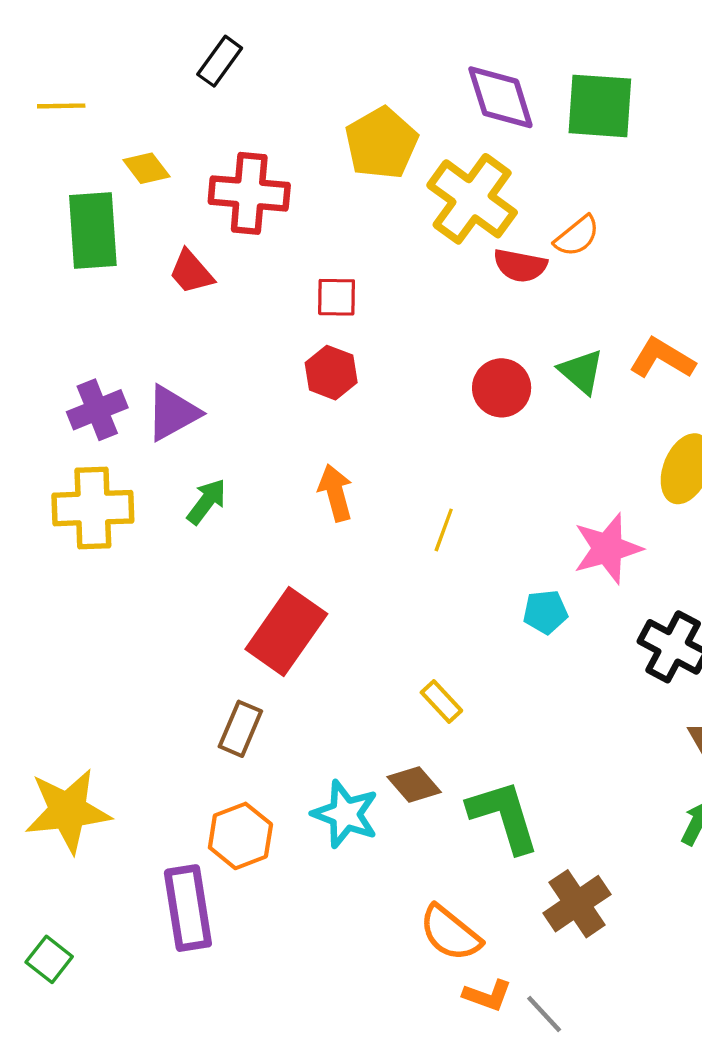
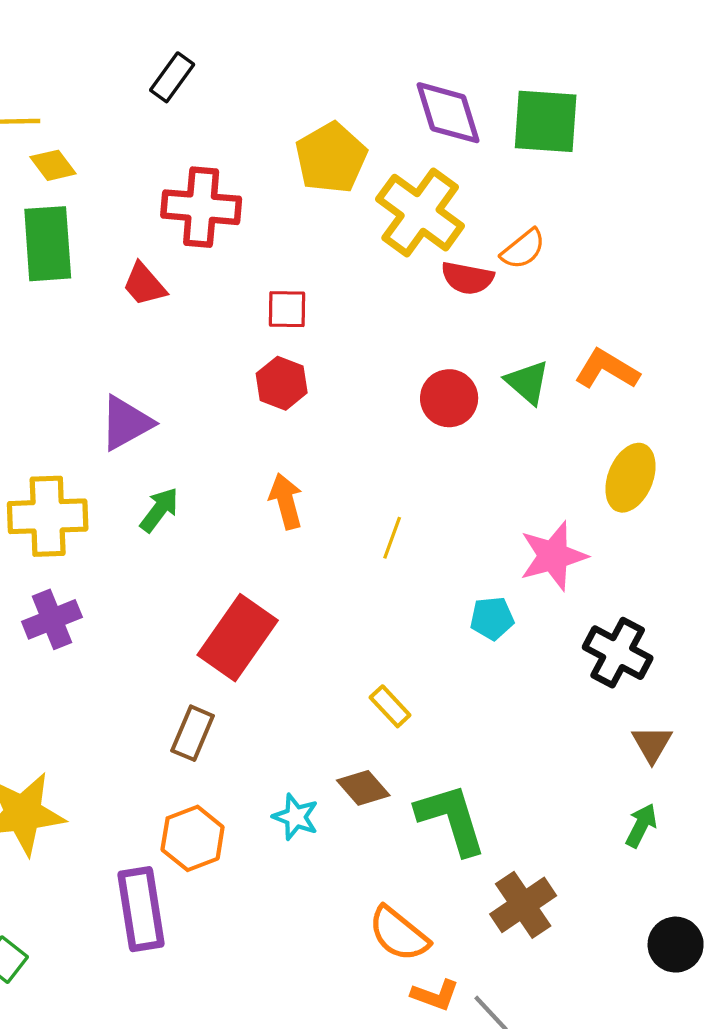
yellow diamond: (146, 168) -> (53, 165), moved
purple cross: (97, 410) -> (52, 619), moved
cyan star: (345, 814) -> (296, 817), size x0.7

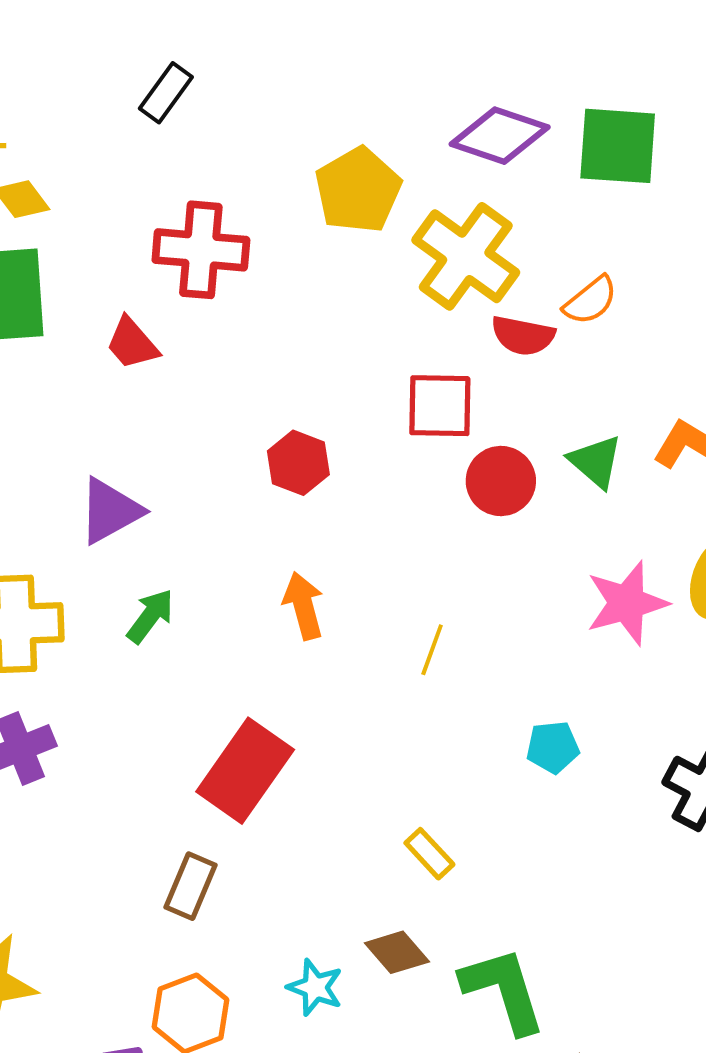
purple diamond: (448, 113) -> (500, 136), turned -54
red square: (287, 309) -> (440, 406), moved, size x1.4
pink star: (553, 556) -> (627, 603), moved

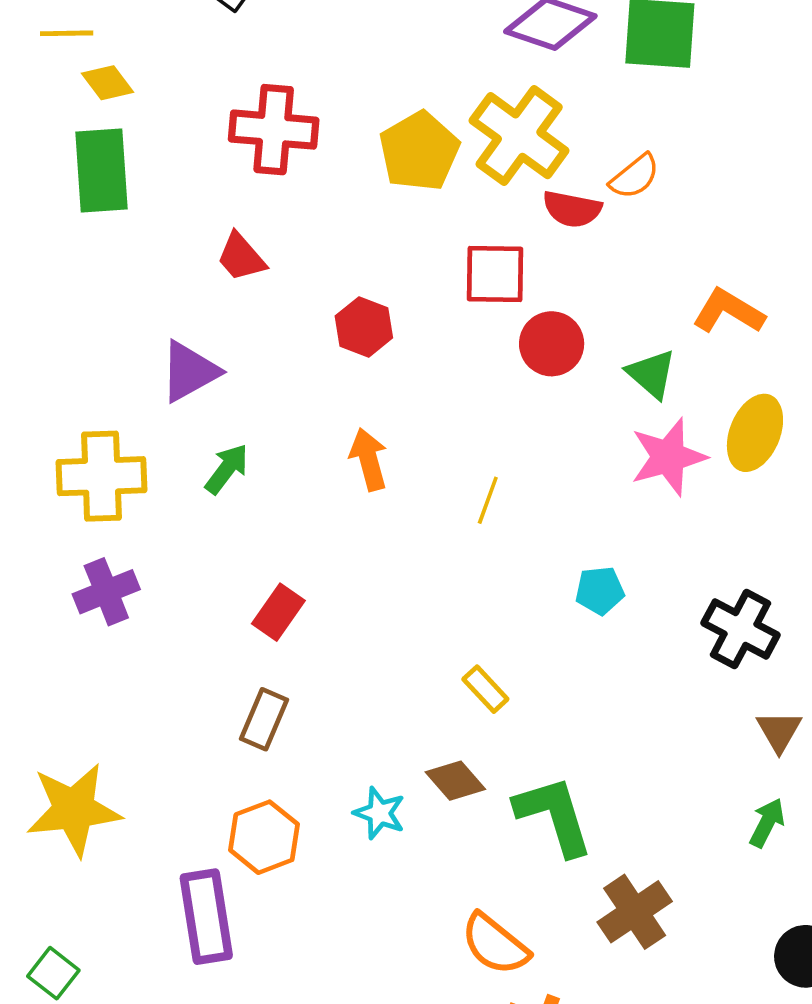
yellow pentagon: (358, 190) -> (419, 151), moved
red trapezoid: (132, 343) -> (241, 257), moved
green triangle: (596, 462) -> (651, 374), moved
red rectangle: (245, 771) -> (278, 612), moved, size x0.6

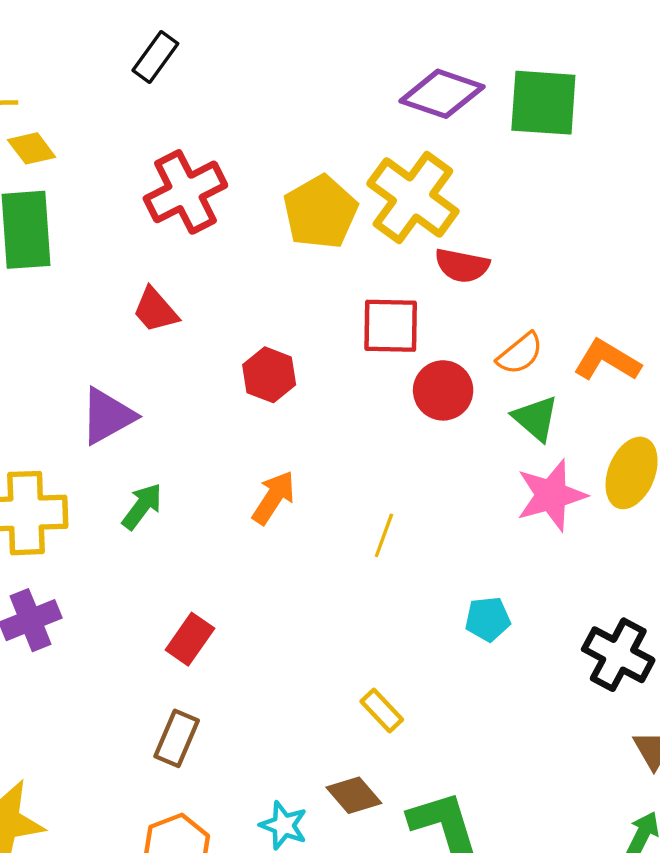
red cross: (274, 130) -> (185, 192), turned -32
orange semicircle: (635, 177) -> (520, 354), moved
orange arrow: (369, 459) -> (274, 497), turned 48

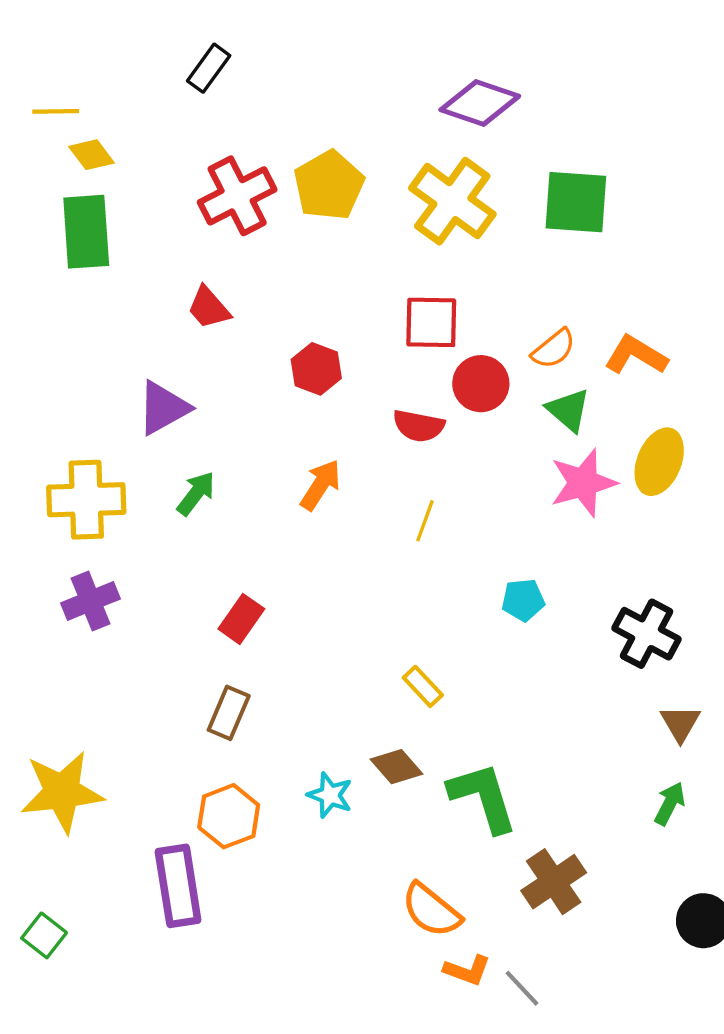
green square: (543, 103) -> (576, 202), moved
yellow pentagon: (320, 212) -> (329, 185), moved
red semicircle: (462, 266) -> (419, 426), moved

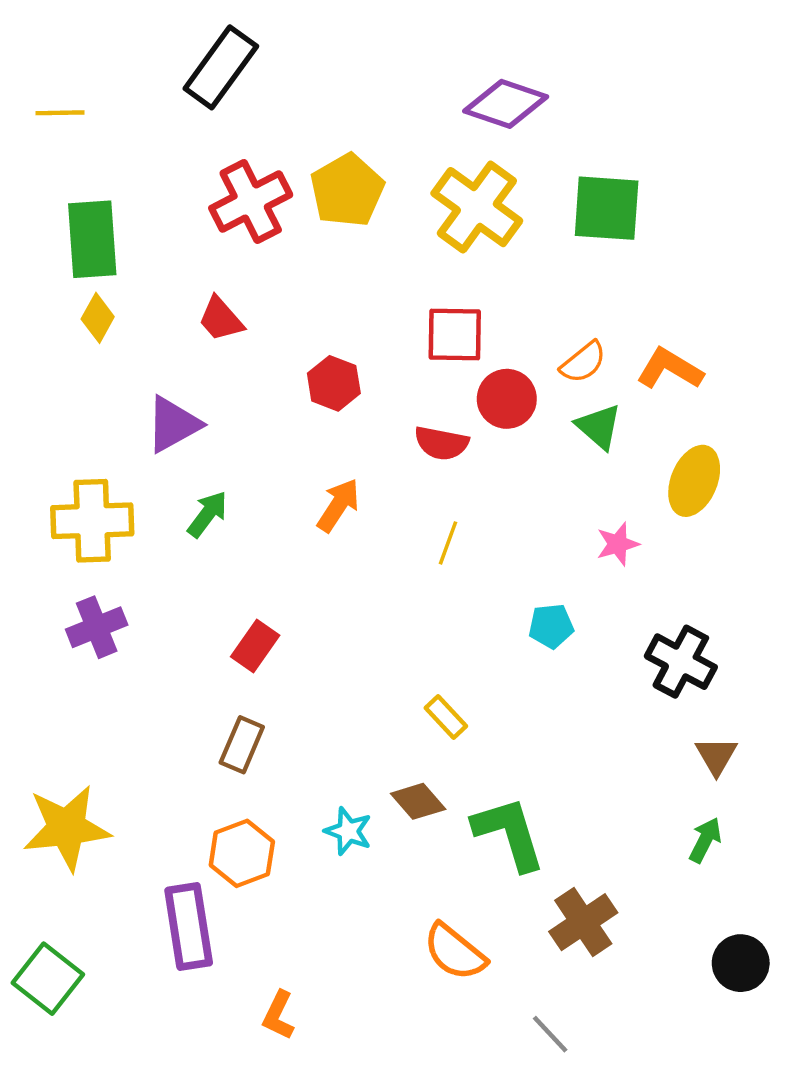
black rectangle: (209, 68) -> (221, 67), size x1.6
yellow diamond: (92, 155) -> (98, 318), moved, turned 66
pink star: (583, 483) -> (618, 544), moved, size x0.6
green square: (44, 935) -> (48, 979), size x1.5
orange L-shape: (467, 970) -> (278, 1015), moved, turned 96

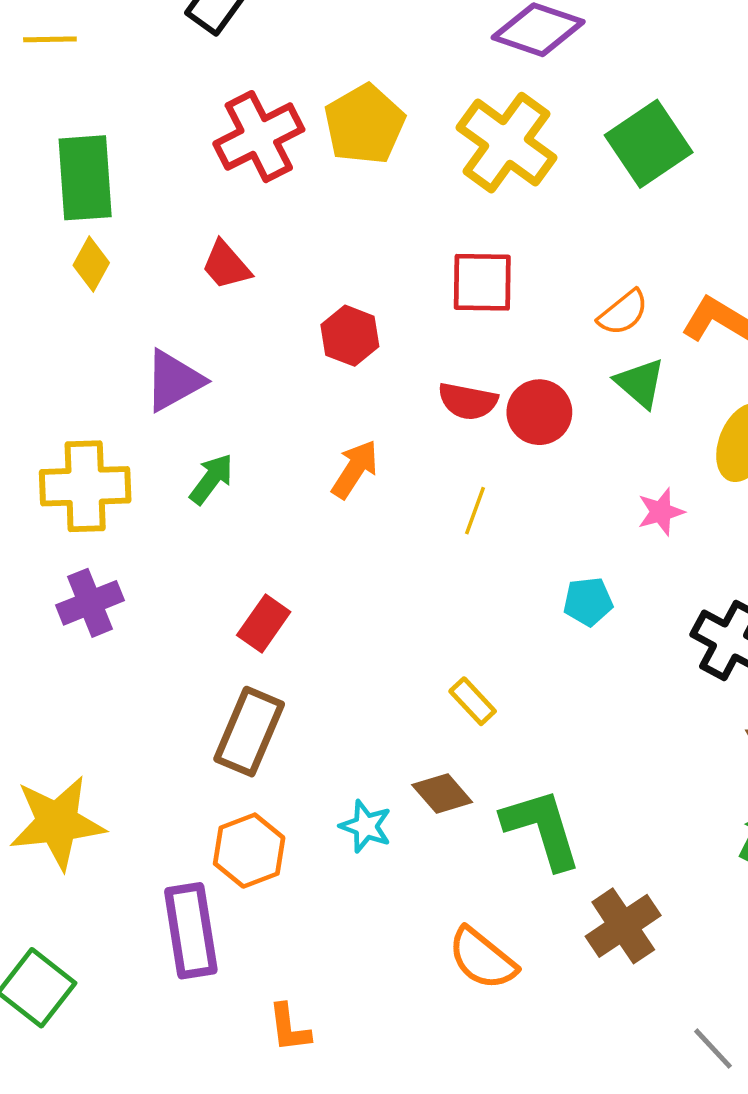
green square: (607, 208) -> (649, 144), turned -38
red circle: (507, 399) -> (539, 412), moved
brown rectangle: (242, 745) -> (249, 732), size x1.4
orange L-shape: (278, 1015) -> (289, 1028), turned -33
gray line: (550, 1034) -> (713, 1049), moved

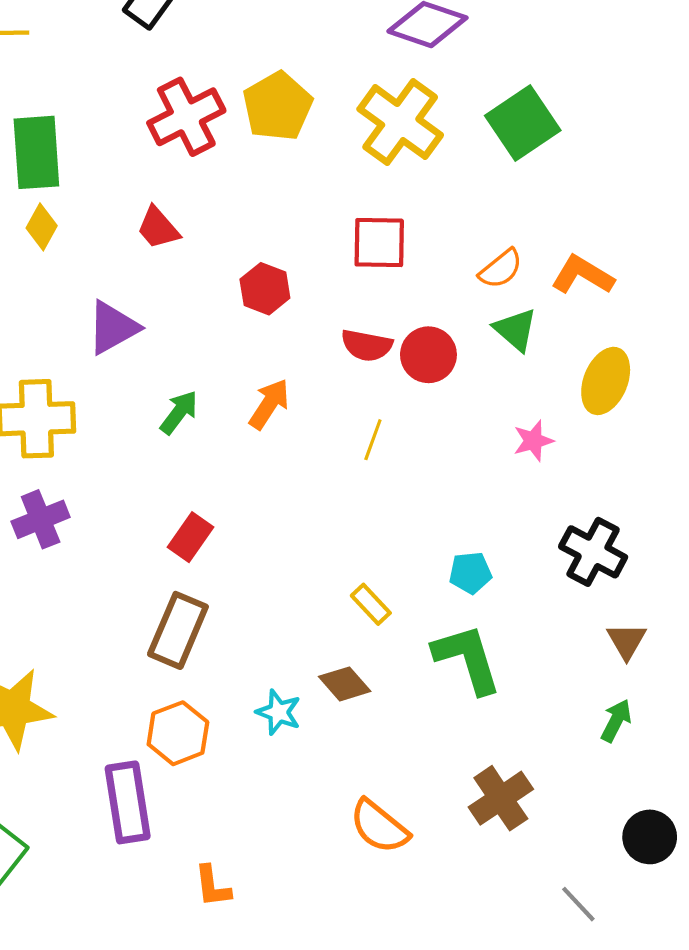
green arrow: (211, 479) -> (179, 412), moved
cyan pentagon: (588, 602) -> (470, 573), moved
green L-shape: (542, 829) -> (467, 659), moved

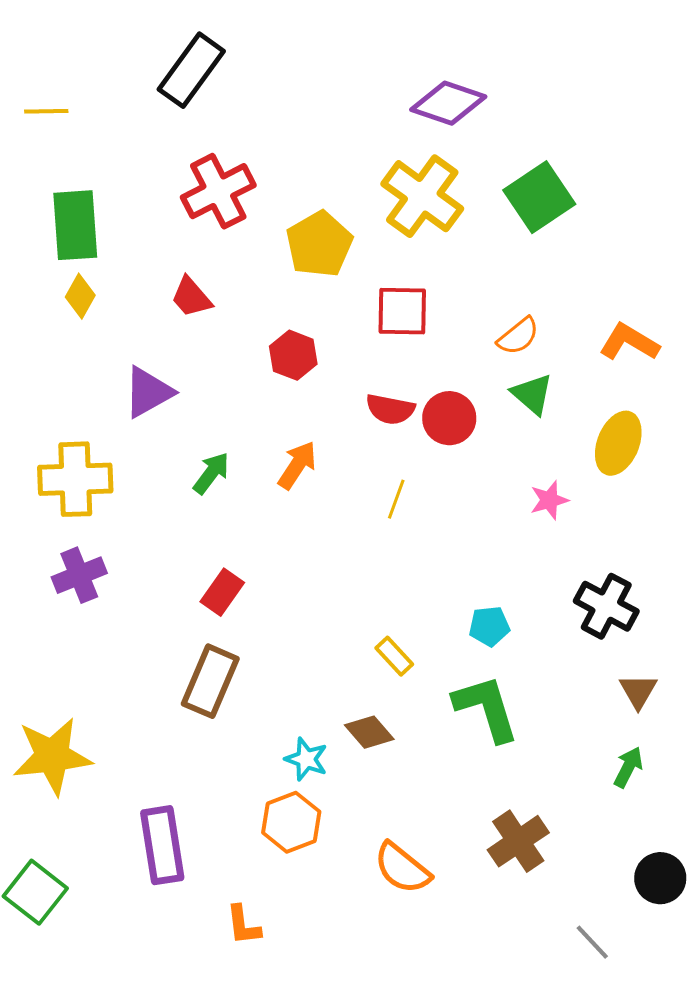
yellow pentagon: (278, 106) -> (319, 244), moved
orange L-shape: (583, 275) -> (629, 342), moved
orange hexagon: (178, 733) -> (291, 822), moved

